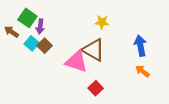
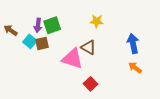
green square: (27, 18) -> (52, 25), moved, turned 36
brown square: (45, 46) -> (42, 43), turned 32
brown triangle: (94, 50) -> (89, 47), size x0.7

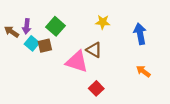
purple arrow: (38, 25) -> (27, 26), moved
green square: (52, 25) -> (55, 26), turned -30
blue arrow: (133, 43) -> (140, 34), moved

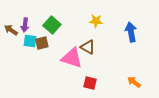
cyan square: (32, 43) -> (30, 41), turned -32
orange arrow: (143, 71) -> (134, 82), moved
red square: (96, 88) -> (90, 83), turned -32

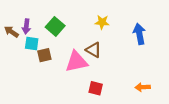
brown square: (42, 43) -> (44, 55), moved
pink triangle: (72, 58) -> (76, 62), turned -30
orange arrow: (134, 82) -> (143, 87), turned -40

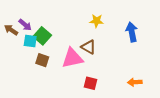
purple arrow: (26, 26) -> (25, 25), turned -56
green square: (55, 26) -> (42, 36), moved
brown square: (44, 55) -> (42, 60), moved, turned 32

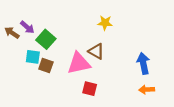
blue arrow: (132, 32) -> (143, 63), moved
cyan square: (30, 41) -> (33, 57), moved
red square: (91, 83) -> (90, 89), moved

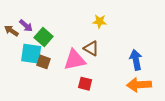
cyan square: (33, 57) -> (31, 54), size x1.5
orange arrow: (147, 90) -> (139, 85), size x1.6

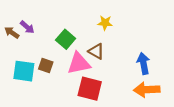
green square: (44, 37) -> (66, 39), moved
cyan square: (31, 54) -> (24, 71), moved
red square: (85, 84) -> (90, 89), size x1.6

